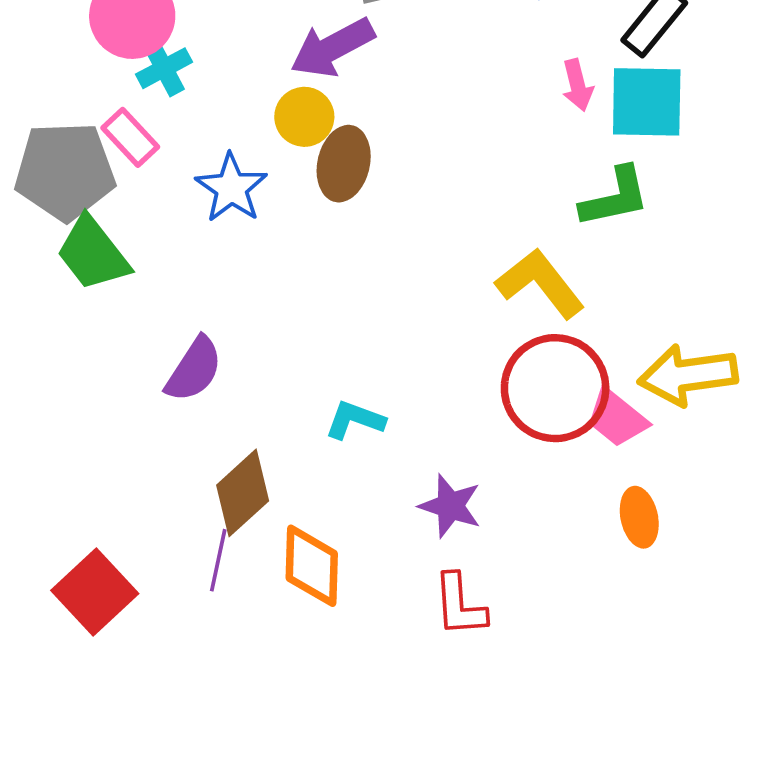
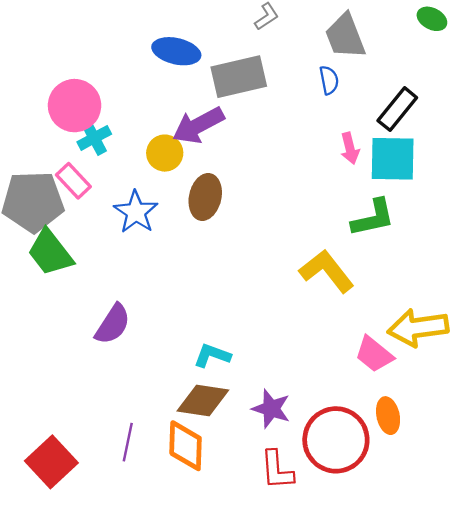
yellow circle: (304, 117) -> (165, 153), moved
red circle: (555, 388) -> (336, 440), moved
brown diamond: (243, 493) -> (203, 401), moved, turned 51

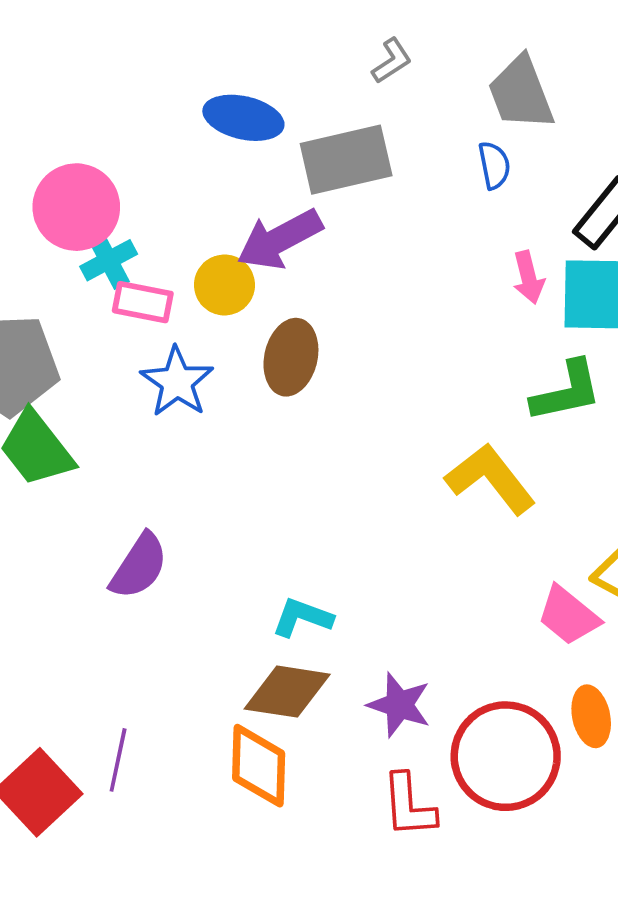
pink rectangle: (73, 181) -> (143, 302), moved, turned -36
purple line: (128, 442) -> (118, 760), moved

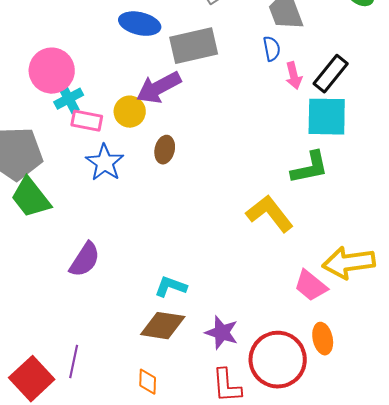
pink arrow: (528, 277) -> (294, 76), moved
brown ellipse: (291, 357) -> (165, 150), size x0.7
orange diamond: (259, 766) -> (148, 382), moved, size x0.6

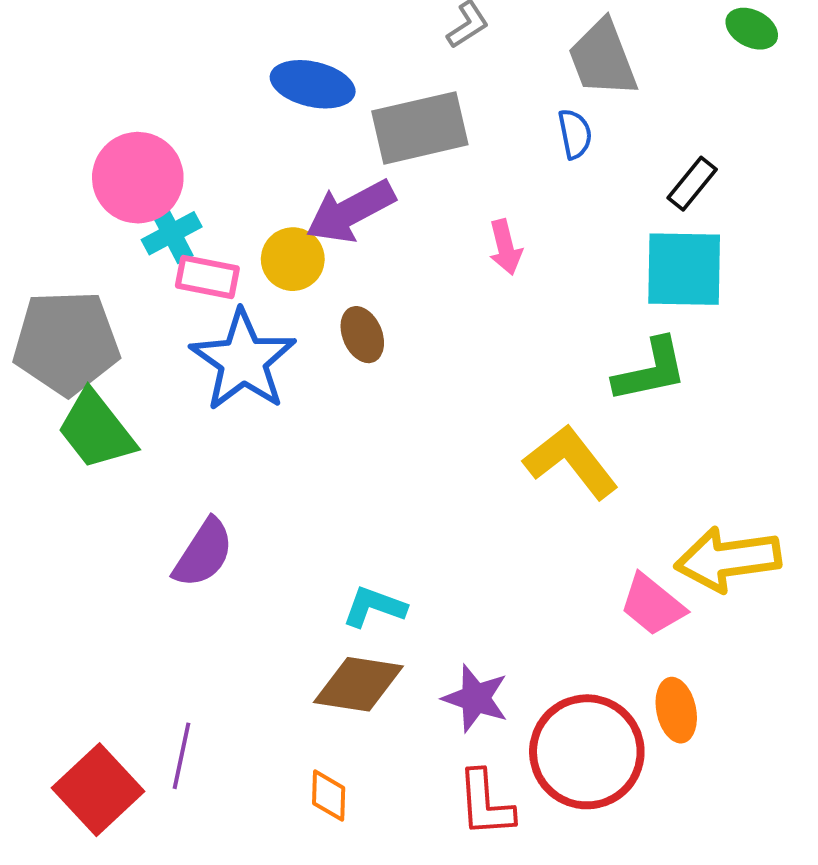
black rectangle: (331, 74) -> (692, 184), size x0.7
pink arrow: (294, 76) -> (505, 247), moved
brown ellipse: (165, 150) -> (362, 335), turned -36
blue star: (105, 163) -> (243, 360), size x1.4

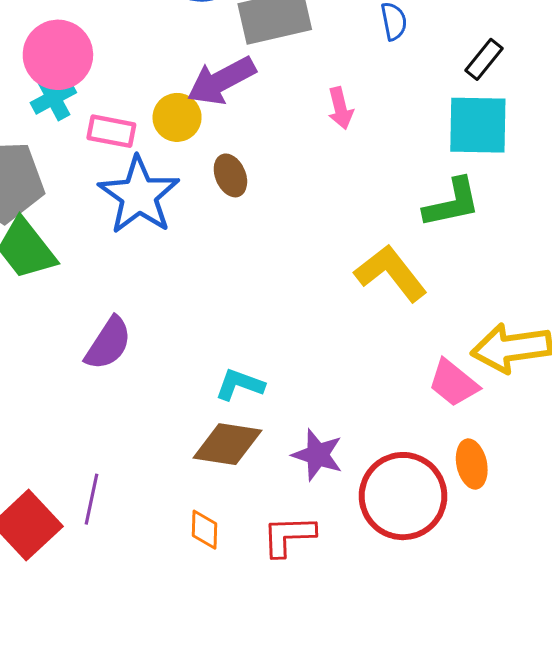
cyan cross: (172, 233) -> (53, 98), moved
red L-shape: (485, 804) -> (288, 536), moved, turned 92

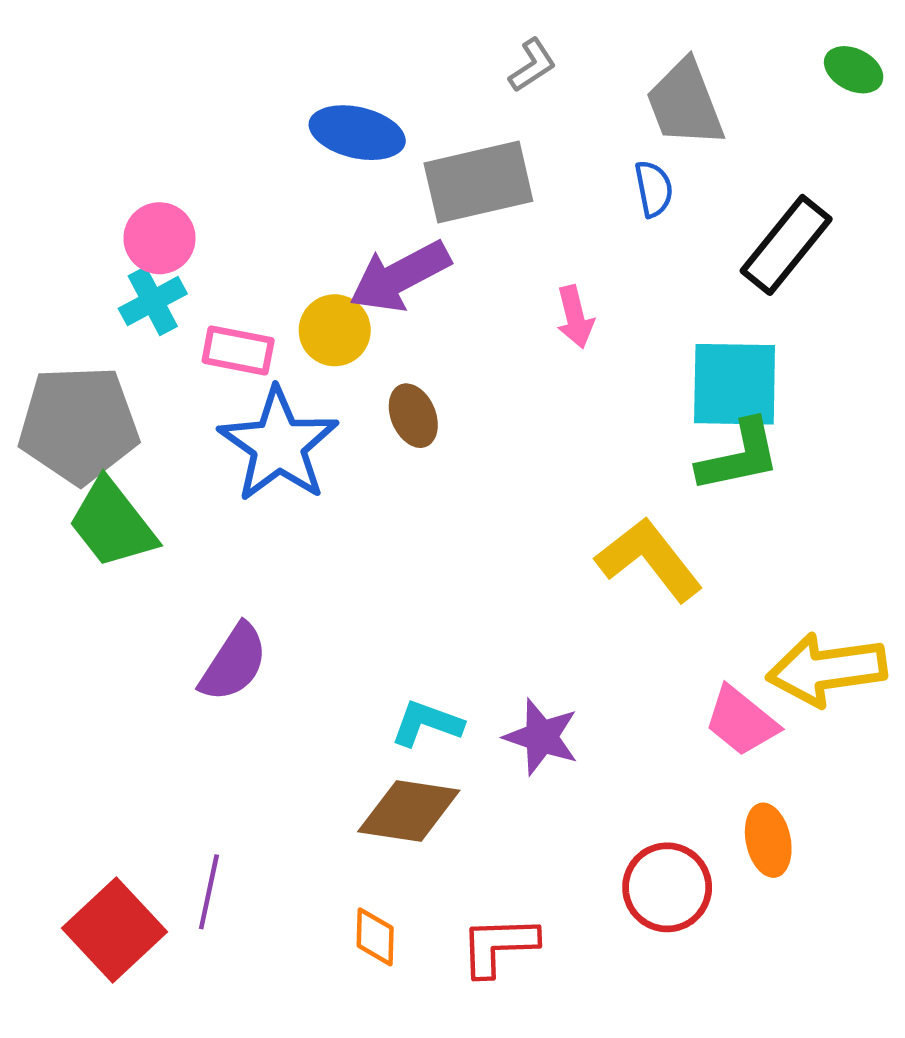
pink circle: (58, 55) -> (159, 238), size x0.7
black rectangle: (484, 59) -> (786, 245), size x1.6
cyan square: (478, 125) -> (735, 384), moved
purple star: (317, 455) -> (541, 737), moved
red circle: (403, 496) -> (667, 887), size x0.7

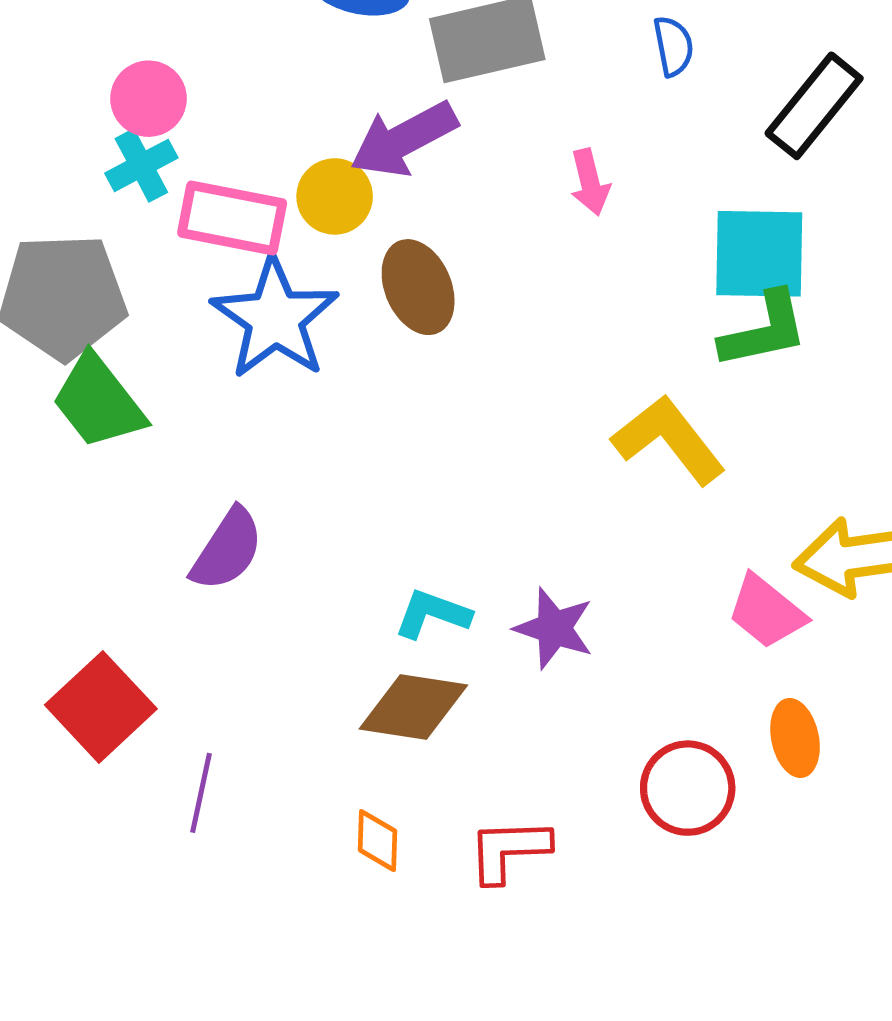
pink rectangle: (238, 351) -> (232, 218), size x1.4
brown ellipse: (413, 416) -> (418, 287), size x1.4
red square: (115, 930) -> (101, 707), moved

